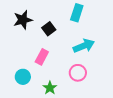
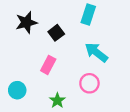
cyan arrow: (84, 46) -> (96, 52), turned -120
cyan circle: (23, 77) -> (17, 90), moved

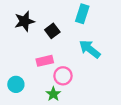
pink rectangle: (48, 65) -> (45, 61), turned 49
pink circle: (89, 83) -> (63, 76), moved

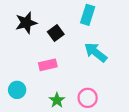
pink circle: (63, 76) -> (88, 98), moved

